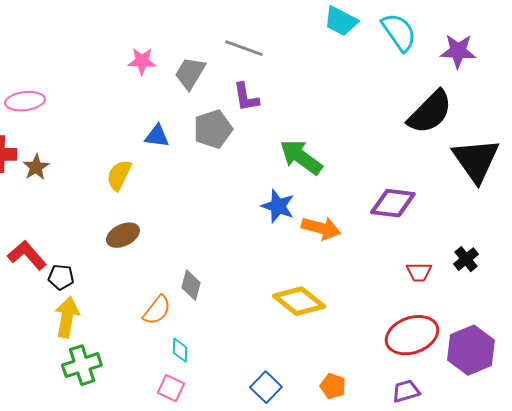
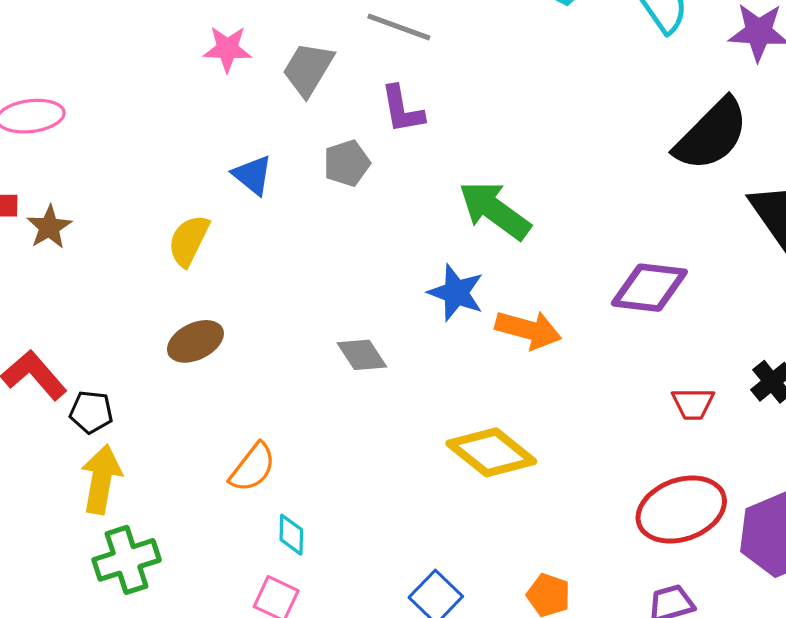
gray pentagon: (213, 129) -> (347, 163), size x0.7
blue triangle: (157, 136) -> (253, 175), turned 32
gray diamond: (191, 285) -> (362, 355), moved, turned -48

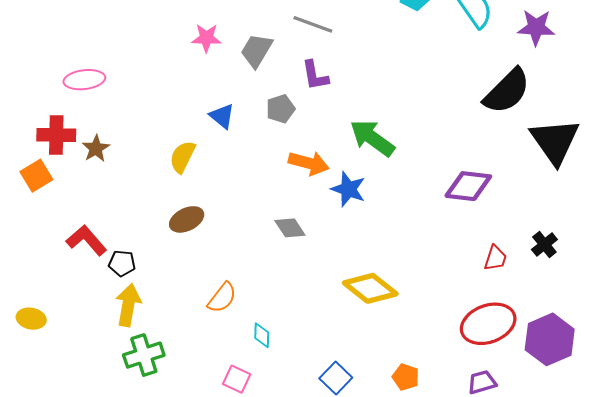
orange arrow: (528, 330) -> (309, 163), moved
red trapezoid: (693, 404) -> (495, 258), turned -72
cyan diamond: (291, 535) -> (262, 335), moved

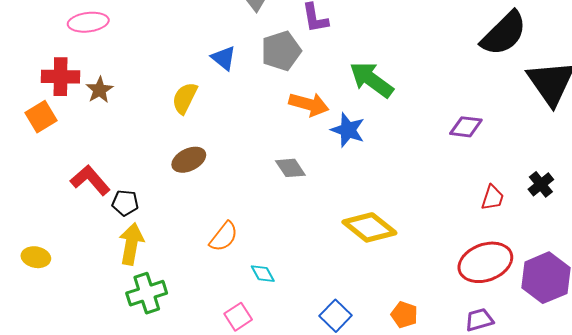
gray pentagon: (281, 109) -> (281, 51), size x1.4
purple diamond: (468, 186) -> (466, 127), size x0.7
cyan diamond: (262, 335) -> (263, 274), turned -30
pink square: (237, 379) -> (238, 317), turned 32

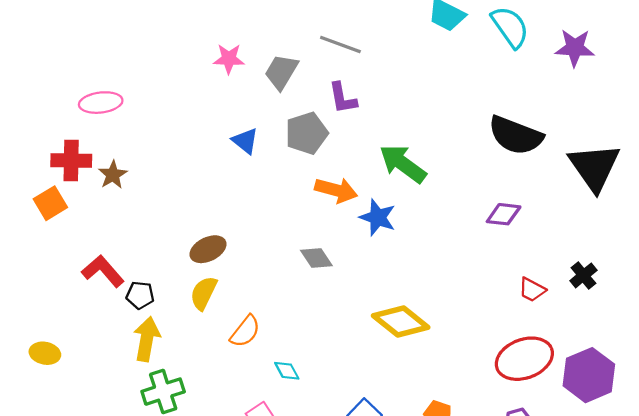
black semicircle: (504, 33) -> (516, 135), moved, turned 66
yellow semicircle: (185, 98) -> (204, 293), moved
red trapezoid: (493, 198) -> (532, 290), turned 100

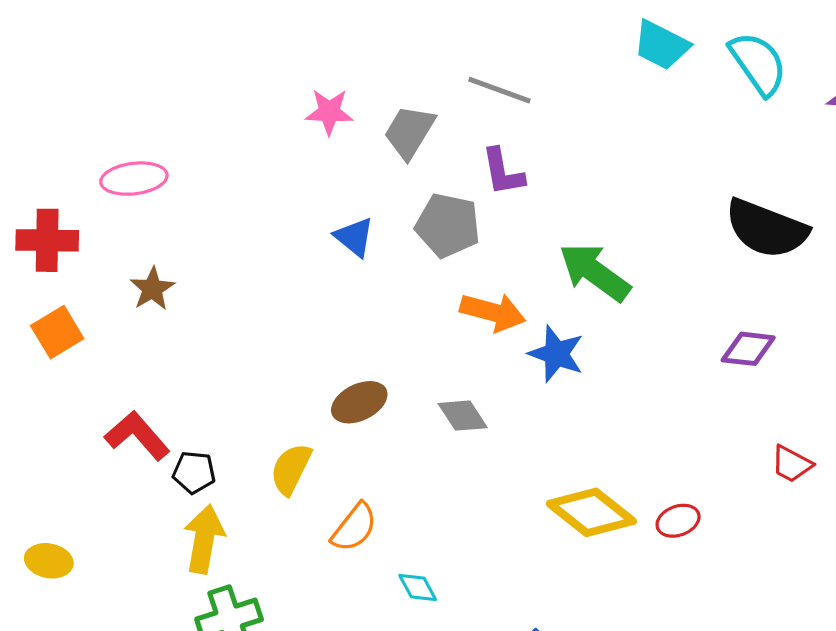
gray pentagon: (307, 133) -> (448, 225), turned 30
red cross: (71, 161) -> (47, 240), moved
brown ellipse: (208, 249) -> (359, 402), moved
red ellipse: (524, 359) -> (678, 521), moved, size x0.5

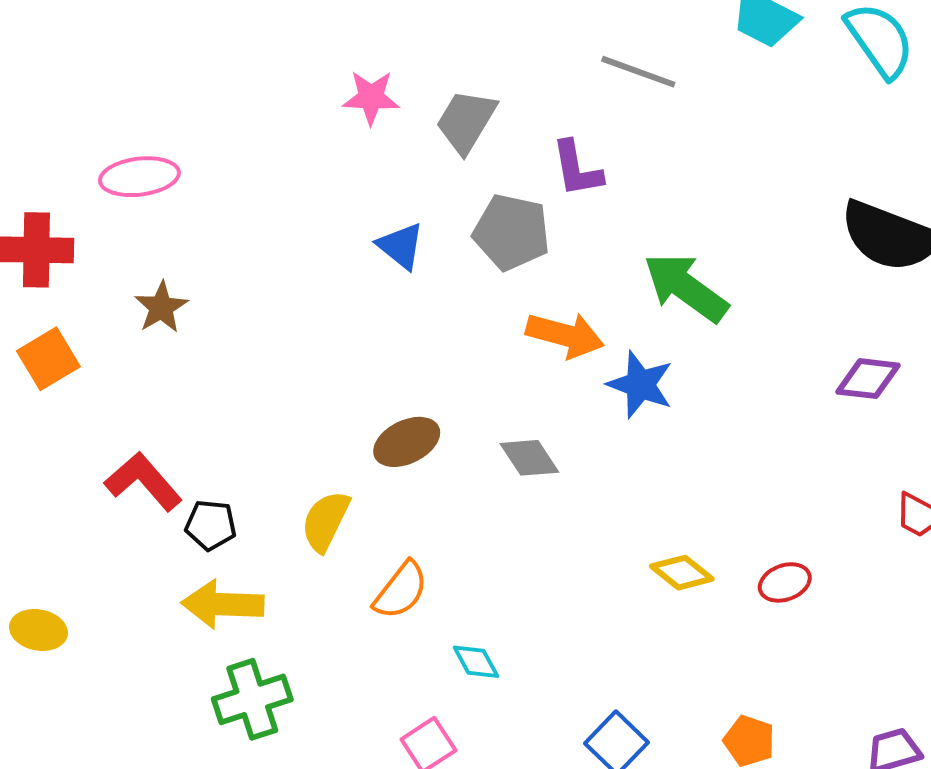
gray line: (499, 90) -> (638, 72), moved
yellow diamond: (591, 512) -> (682, 573), size x0.6
yellow arrow: (204, 539) -> (223, 604), turned -98

